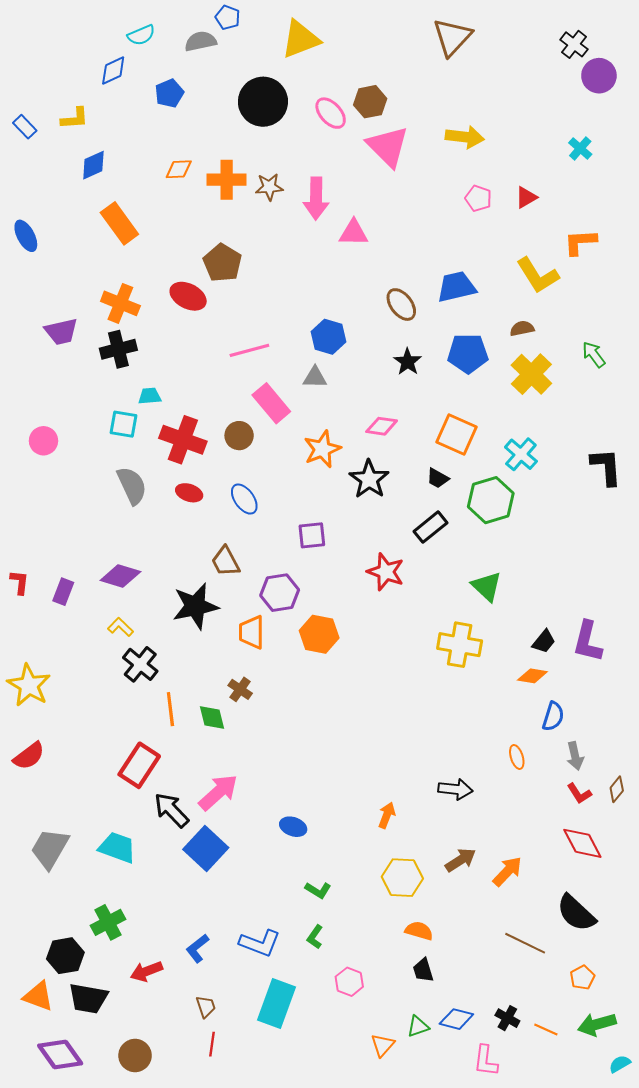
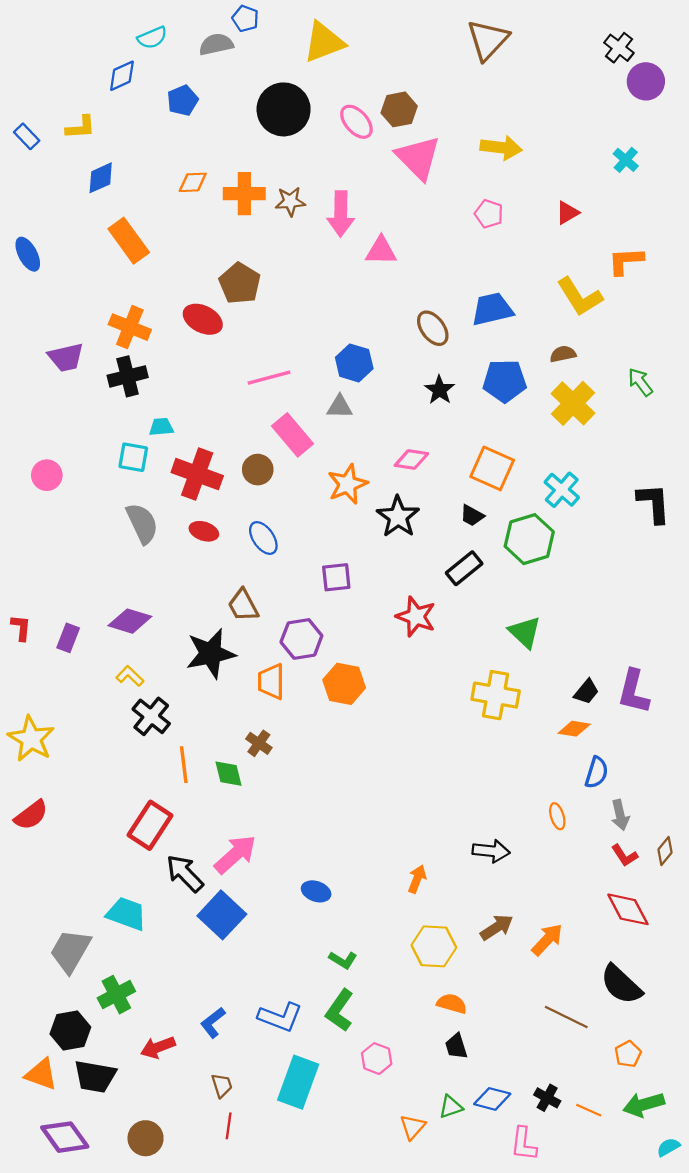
pink pentagon: (478, 198) -> (489, 214), moved
gray trapezoid: (50, 849) -> (70, 951), moved
green L-shape: (315, 937) -> (340, 1010), size x1.6

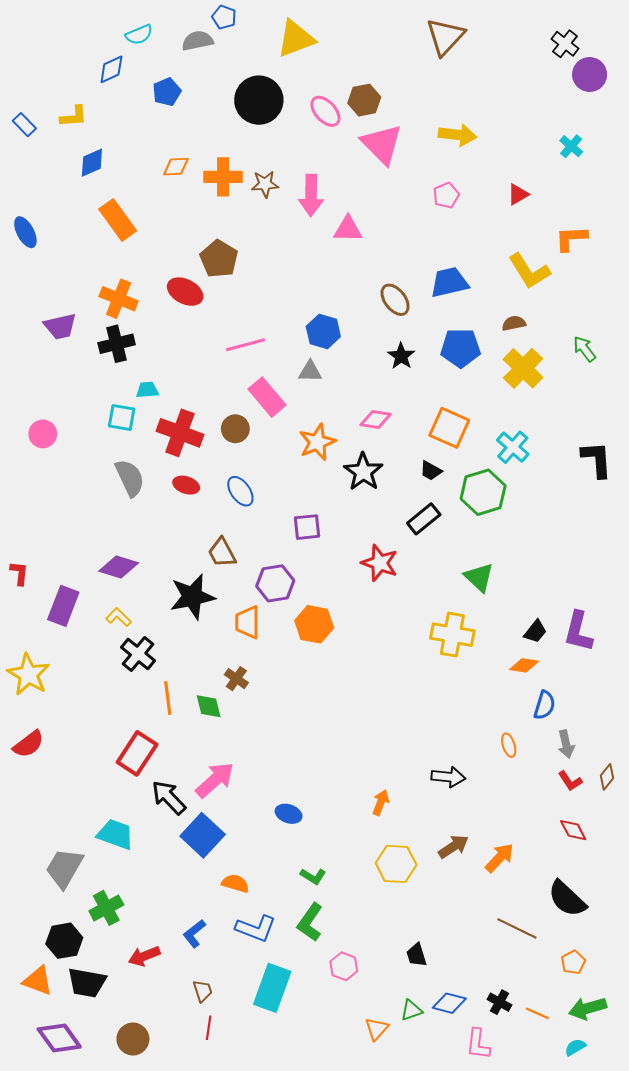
pink pentagon: (489, 214) -> (446, 195), turned 30
purple rectangle: (68, 638) -> (63, 606), moved, size x1.5
red diamond: (628, 909) -> (573, 830), size x0.7
orange semicircle: (452, 1004) -> (235, 883), moved
cyan semicircle: (668, 1147) -> (575, 1047), moved

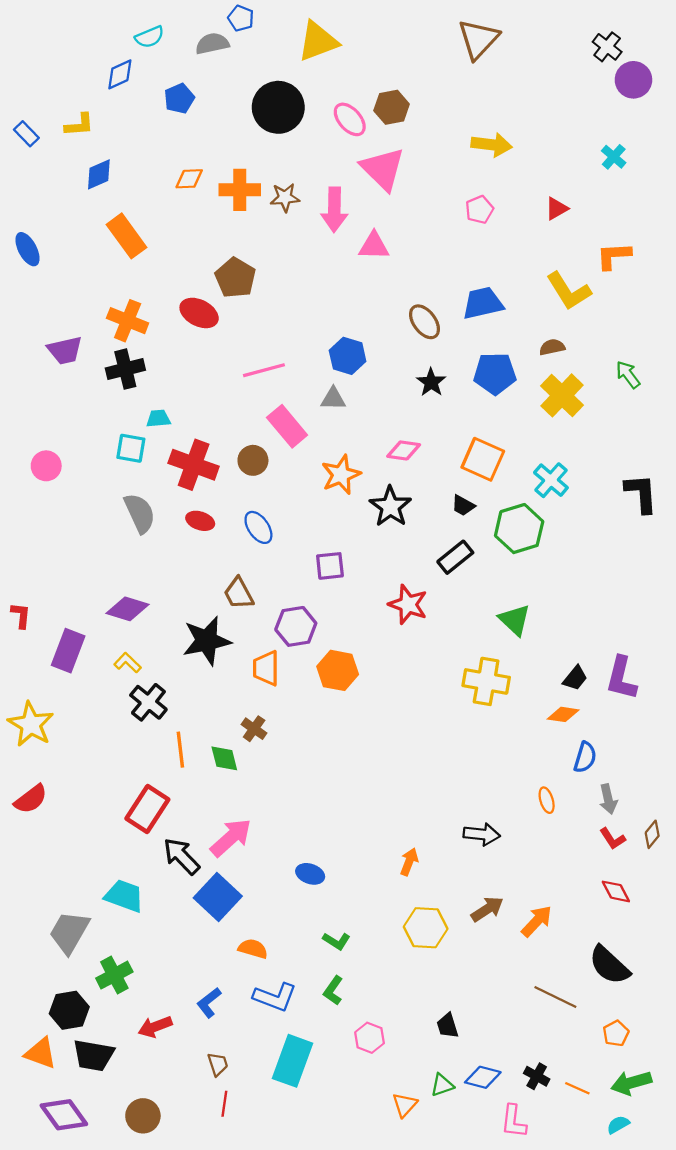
pink triangle: (382, 144) -> (383, 169), moved
green L-shape: (310, 922) -> (333, 990), size x0.7

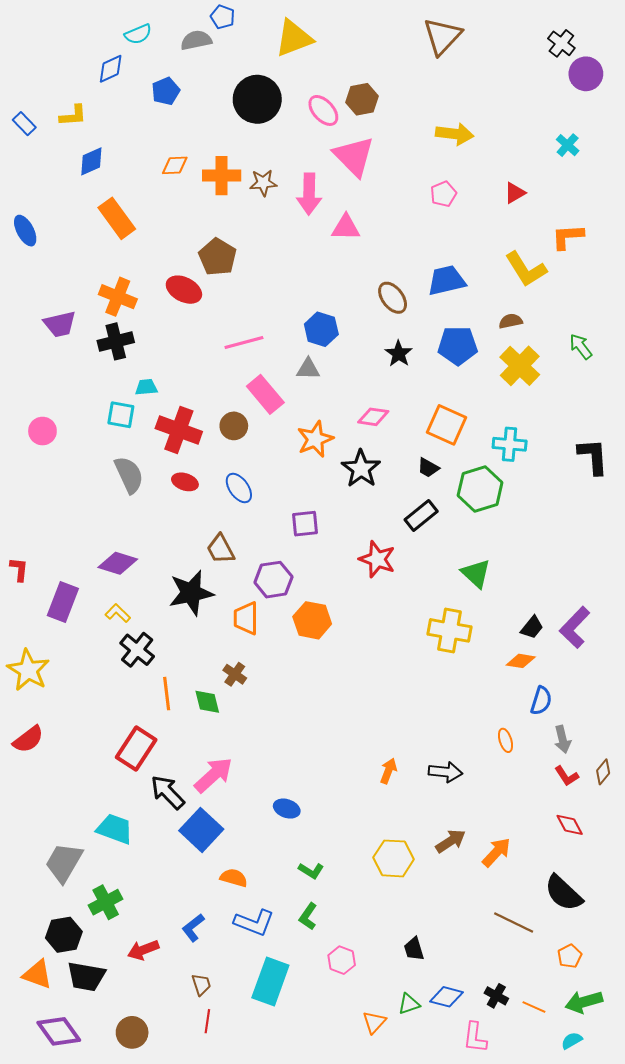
cyan cross: (551, 480) -> (510, 444), turned -36
purple L-shape: (621, 678) -> (575, 627), turned 30
orange arrow: (409, 862) -> (388, 771), moved

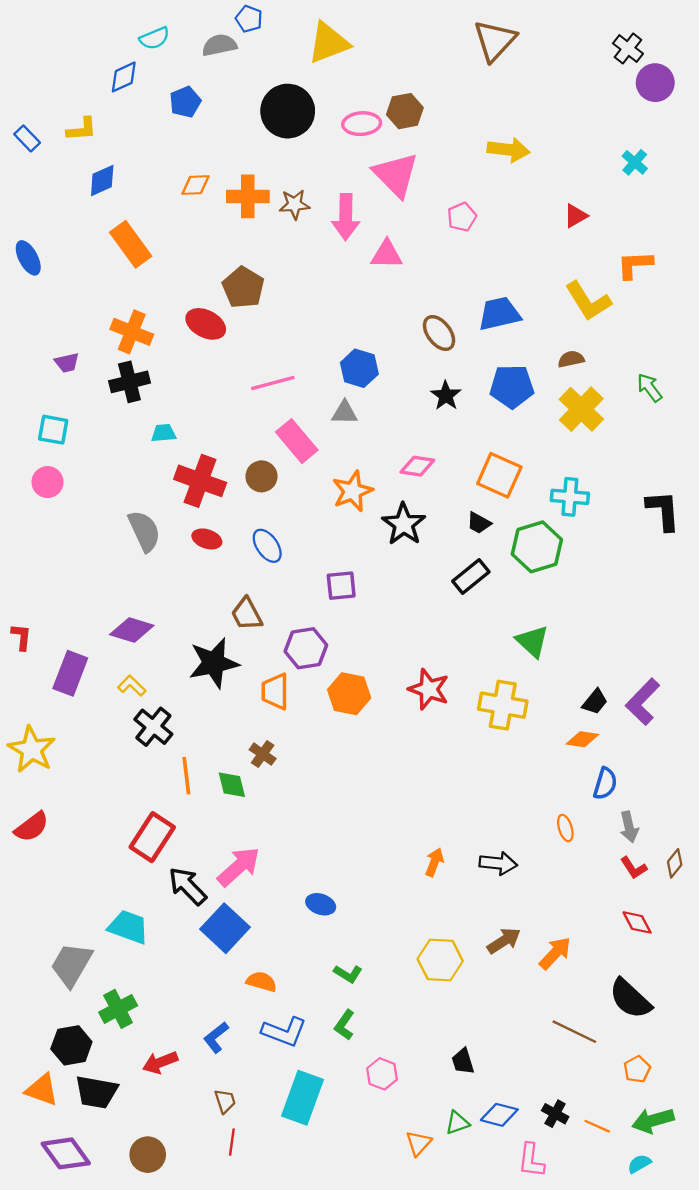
pink ellipse: (323, 110) -> (362, 124), turned -52
pink pentagon: (443, 194) -> (462, 217), moved
purple trapezoid: (60, 324) -> (67, 363), size x0.7
cyan square: (121, 415) -> (53, 430), moved
red star: (377, 559) -> (429, 689), moved

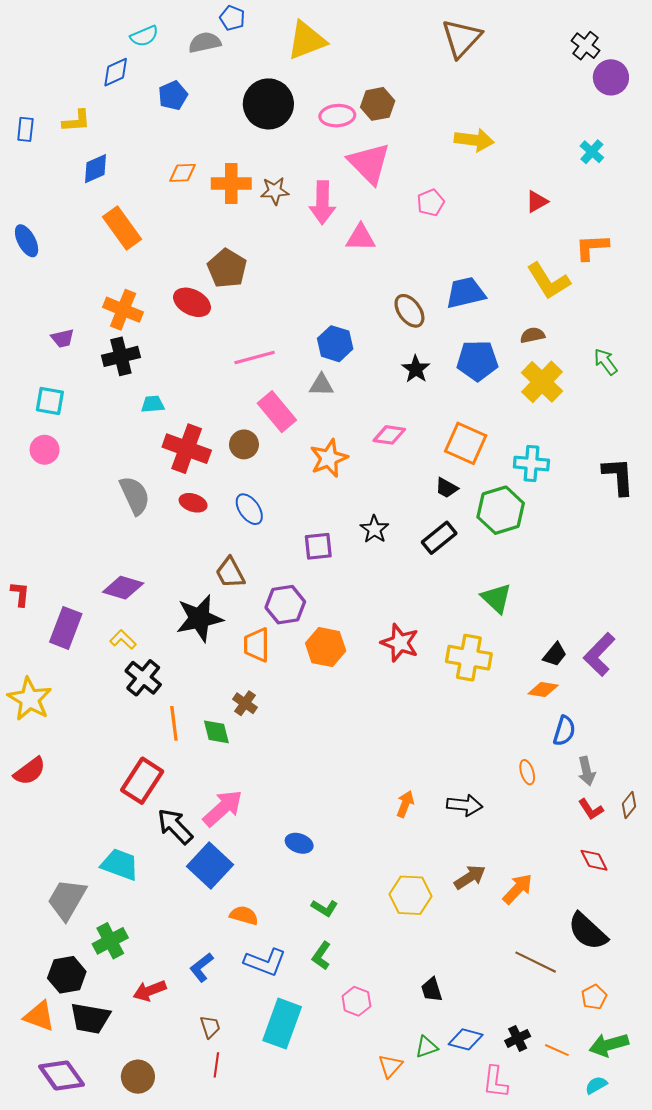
blue rectangle: (27, 138) -> (25, 129), turned 50
black star: (404, 524) -> (374, 529), moved, size x0.7
black cross: (555, 1114) -> (518, 1038), turned 35

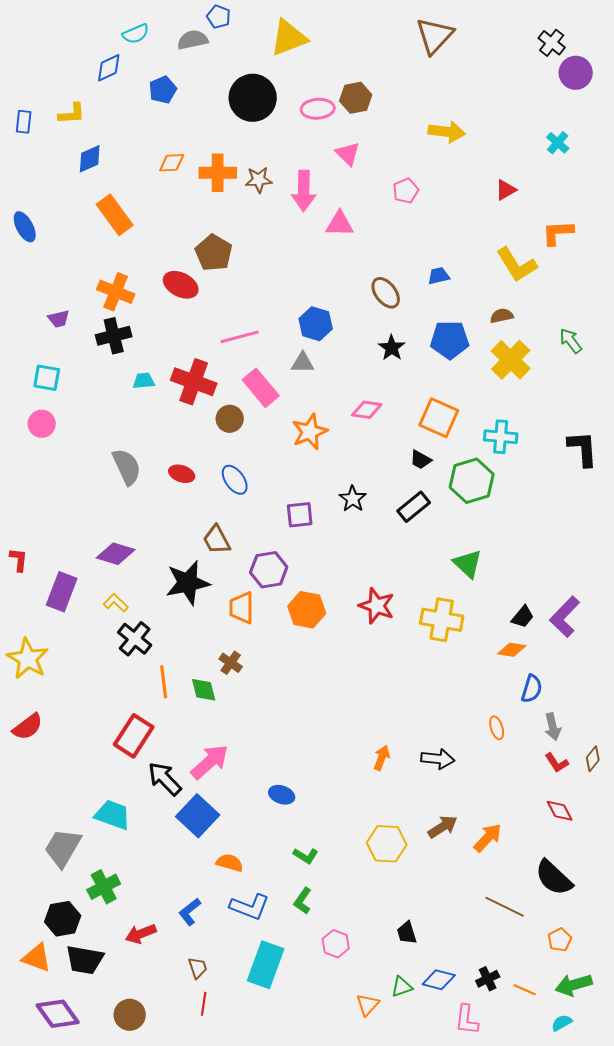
pink triangle: (369, 163) -> (348, 154), size x0.6
blue trapezoid: (466, 293) -> (439, 276), size x0.6
red cross: (187, 449) -> (194, 382), moved

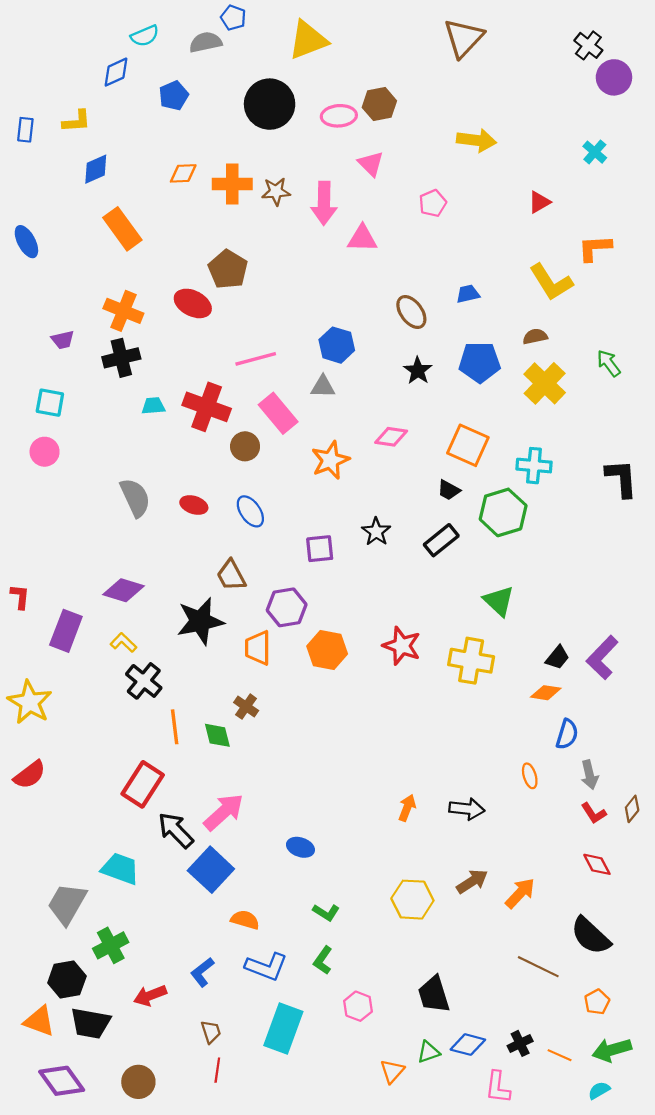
black trapezoid: (407, 933) -> (434, 994), size x1.5

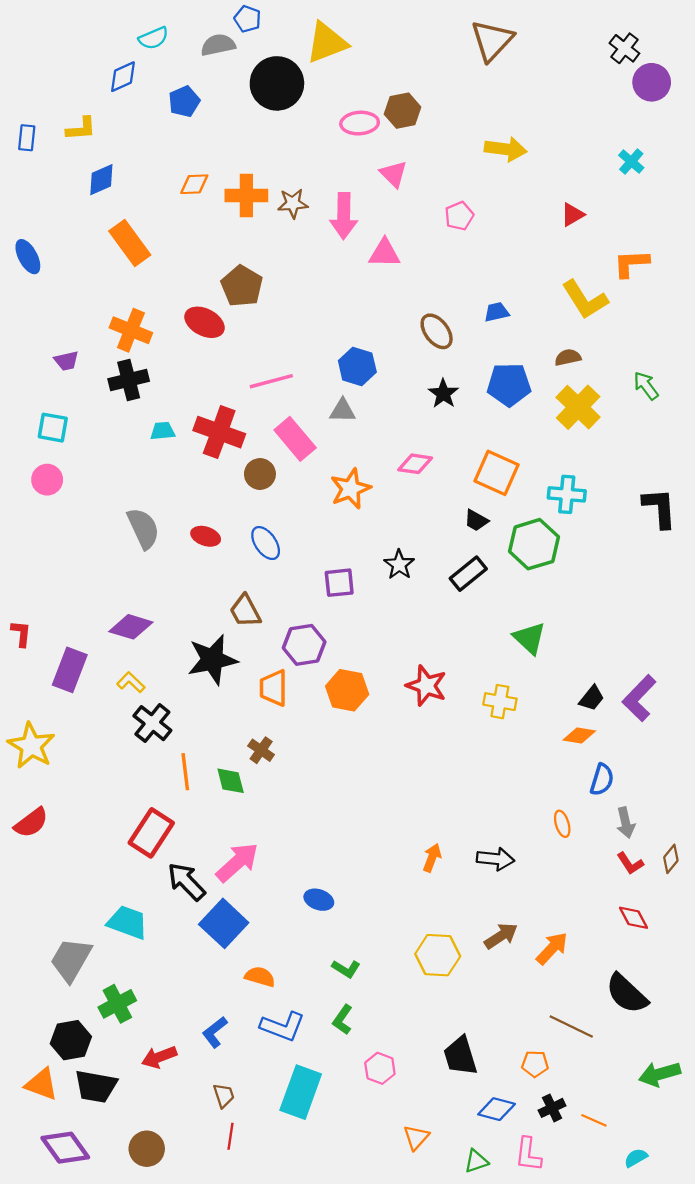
black circle: (270, 104) -> (277, 83), moved
yellow cross: (471, 661) -> (500, 702), size x0.7
orange pentagon: (597, 1002) -> (535, 1064), moved, turned 30
green arrow: (612, 1050) -> (660, 1074), moved
green triangle: (428, 1052) -> (476, 1161), moved

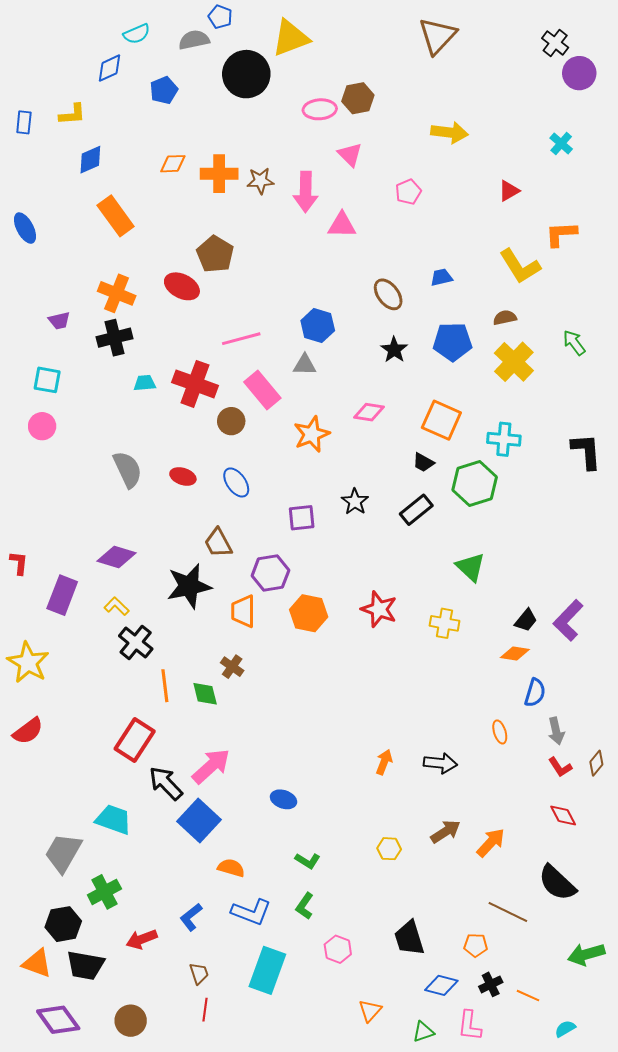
yellow hexagon: (438, 955) -> (389, 849), size x0.6

